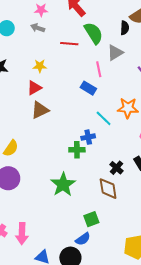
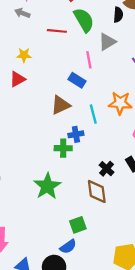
brown triangle: (40, 110) -> (61, 105), moved
cyan line: (104, 118) -> (93, 114), turned 30

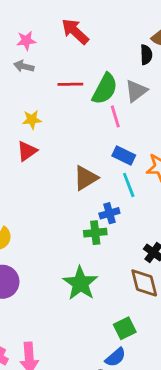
green semicircle: (84, 20) -> (105, 89), moved, turned 65
blue rectangle: (77, 80) -> (124, 155), moved

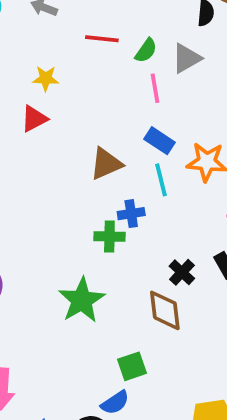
green semicircle: (105, 89) -> (146, 51), size x0.6

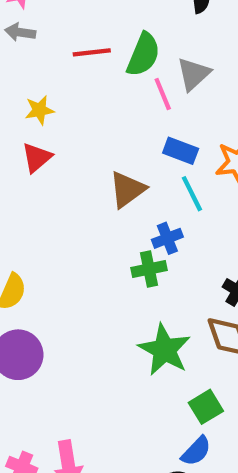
green semicircle: (146, 51) -> (143, 55), size x1.5
gray triangle: (186, 58) -> (193, 74), moved
green star: (82, 300) -> (164, 350), moved

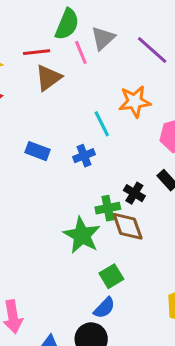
red line: (92, 52) -> (37, 52), moved
blue rectangle: (181, 151) -> (38, 151), moved
brown triangle: (127, 189) -> (48, 78), moved
green cross: (149, 269) -> (108, 208), moved

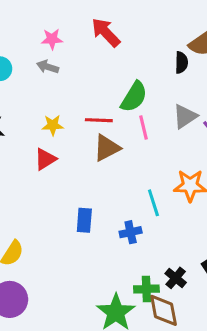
gray triangle: (103, 38) -> (185, 116), moved
blue rectangle: (38, 151) -> (84, 220), turned 65

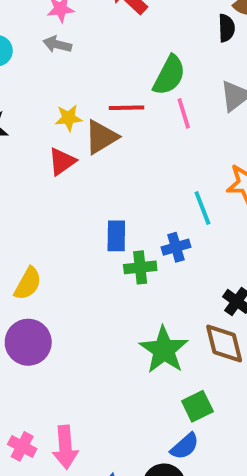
brown triangle: (107, 148) -> (101, 137), moved
green cross: (146, 289) -> (140, 267), moved

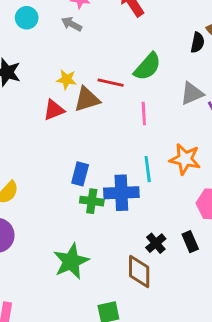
pink line: (184, 113) -> (144, 114), moved
blue cross: (176, 247) -> (121, 193), size x1.6
green star: (164, 350) -> (71, 261), moved

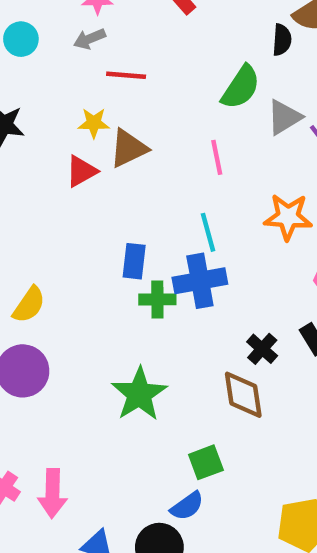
gray arrow: (72, 24) -> (89, 39), turned -42
green semicircle: (147, 67) -> (241, 87), moved
red line: (111, 83) -> (126, 75), moved
cyan line: (148, 169) -> (208, 232), moved

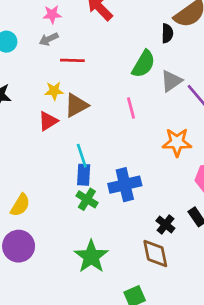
cyan line: (208, 232) -> (82, 156), moved
green cross: (157, 299) -> (87, 199), moved, turned 35

